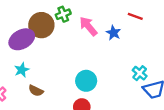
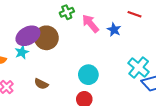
brown circle: (41, 25) -> (46, 38), moved
cyan star: (22, 70) -> (22, 52), moved
cyan cross: (140, 73) -> (139, 68), size x1.5

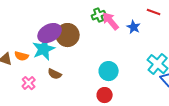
green cross: (67, 12) -> (99, 15), moved
cyan star: (22, 52) -> (44, 49), size x1.6
brown semicircle: (41, 84) -> (55, 74), moved

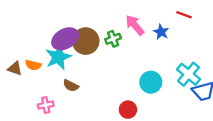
green cross: (99, 15) -> (113, 39), moved
cyan circle: (109, 71) -> (151, 82), moved
pink cross: (29, 83) -> (46, 105), moved, turned 32

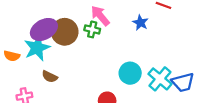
pink arrow: (135, 25) -> (100, 16), moved
green cross: (113, 39) -> (92, 29), turned 35
cyan cross: (188, 74) -> (160, 79), moved

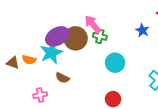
pink arrow: (100, 16) -> (93, 24), moved
cyan circle: (130, 73) -> (115, 63), moved

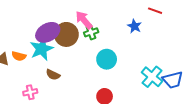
green cross: (100, 36) -> (91, 32), turned -32

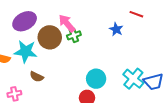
purple ellipse: (48, 32) -> (25, 21), moved
cyan star: (42, 49) -> (26, 51), turned 30
cyan circle: (107, 59) -> (96, 79), moved

